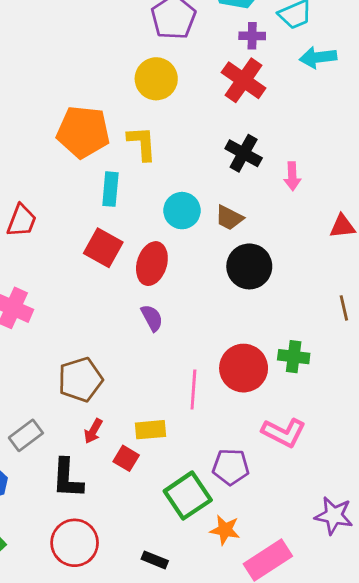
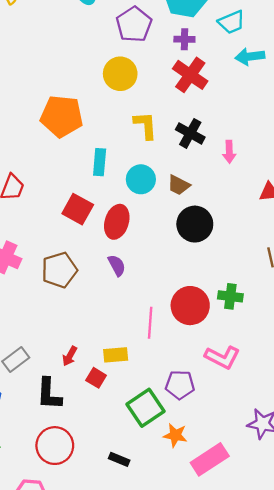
purple cross: (252, 36) -> (184, 39), moved
yellow L-shape: (142, 143) -> (145, 125), moved
cyan rectangle: (110, 189) -> (100, 162), moved
brown pentagon: (80, 380) -> (59, 270), moved

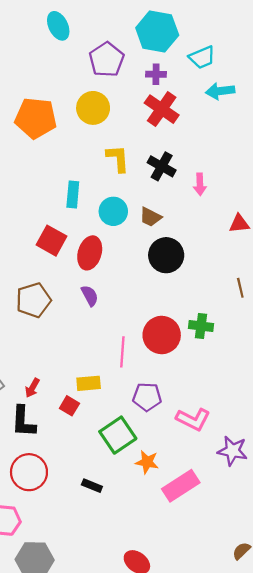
orange pentagon: (62, 116) -> (36, 118), moved
red arrow: (70, 356) -> (32, 388), moved
pink L-shape: (222, 357) -> (193, 419), moved
purple pentagon: (180, 385) -> (147, 397), moved

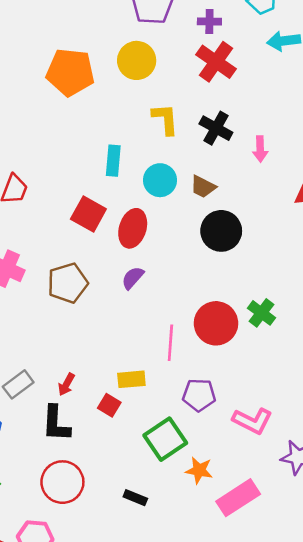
purple semicircle: (90, 296) -> (133, 278), turned -110
green cross: (201, 326) -> (262, 313), turned 30

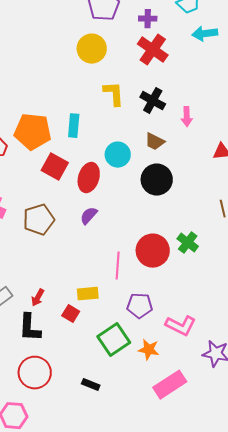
orange pentagon: (70, 72) -> (33, 132), moved
cyan circle: (160, 180) -> (118, 155), moved
brown trapezoid: (203, 187) -> (155, 142), moved
orange star: (199, 470) -> (149, 350), moved

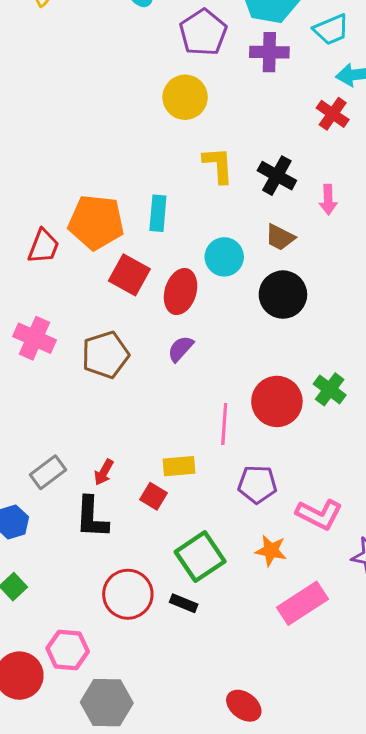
purple cross: (148, 19) -> (269, 52), size x1.4
red cross: (153, 50) -> (333, 114), moved, size x0.7
green square: (114, 340) -> (200, 557), moved
red circle: (35, 373) -> (128, 594), moved

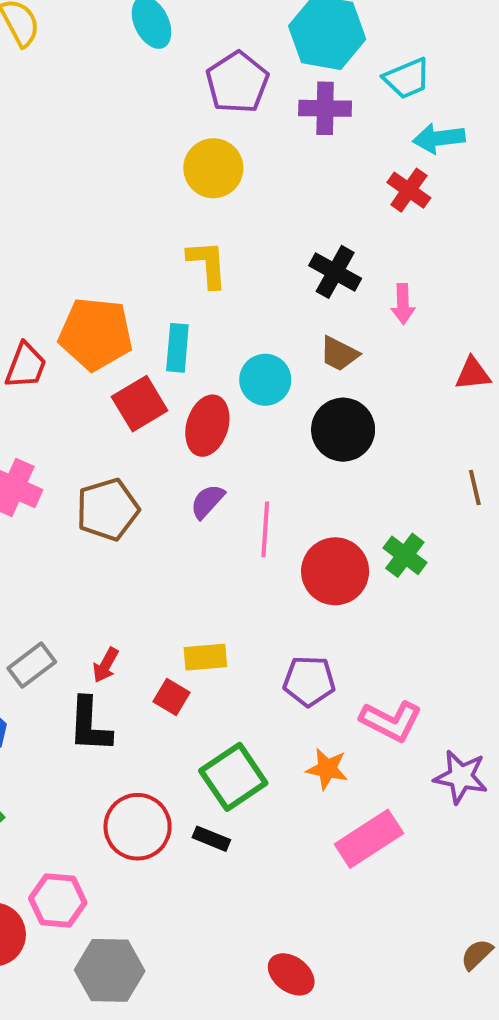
yellow L-shape: (218, 165) -> (207, 264), moved
cyan rectangle: (158, 213) -> (177, 348), moved
red square: (129, 275) -> (140, 404), turned 30
pink line: (224, 424) -> (265, 529), moved

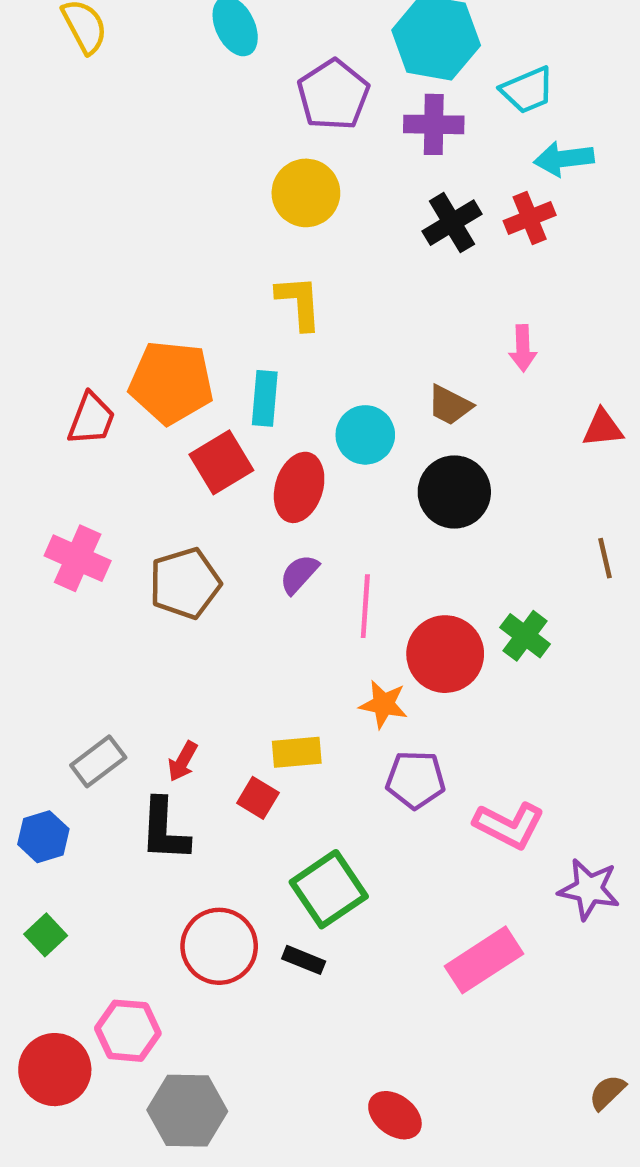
red cross: (409, 190) -> (530, 218), turned 33
black cross: (335, 272) -> (452, 223), moved, turned 30
orange star: (327, 769) -> (384, 704), moved

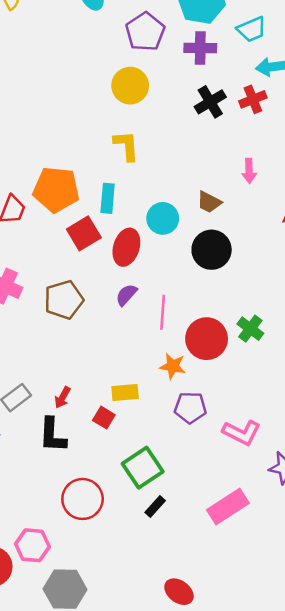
black rectangle: (304, 960) -> (155, 506), moved, turned -70

